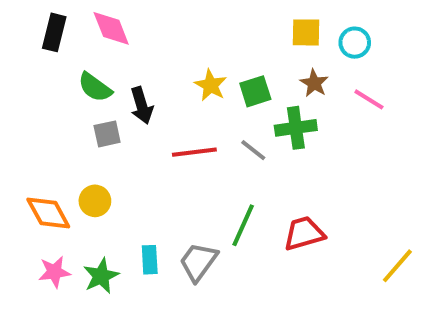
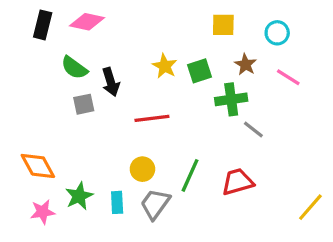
pink diamond: (111, 28) -> (87, 22), turned -56
yellow square: (306, 32) -> (223, 25), moved
gray line: (253, 150) -> (253, 129), moved
yellow circle: (95, 201) -> (142, 169), moved
green star: (101, 276) -> (79, 196), moved

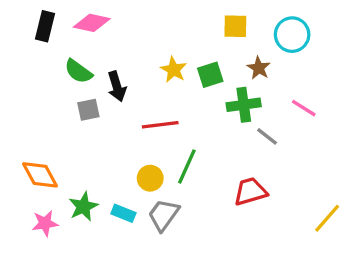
cyan circle: (277, 33) -> (292, 35), size x1.4
pink line: (288, 77) -> (304, 108), moved
green line: (190, 175) -> (187, 166), moved
cyan rectangle: (117, 202) -> (123, 213), turned -65

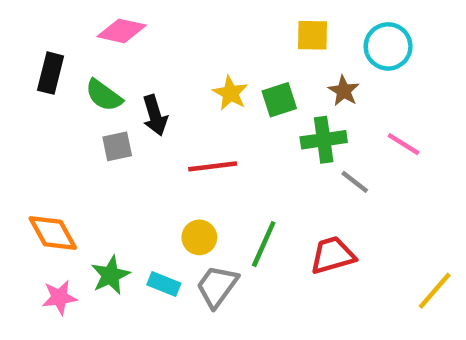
black rectangle: (45, 26) -> (51, 73), moved
green line: (187, 166) -> (264, 244), moved

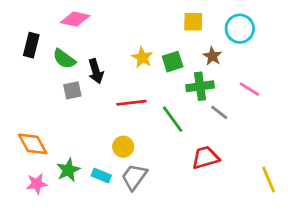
green line: (264, 244) -> (173, 119), moved, turned -60
yellow line: (435, 291) -> (269, 180), turned -64

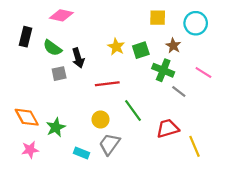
green cross: (200, 86) -> (163, 70), turned 30
green line: (173, 119) -> (133, 111), moved
green star: (68, 170) -> (56, 127), moved
cyan rectangle: (101, 175) -> (81, 153), moved
yellow line: (269, 180) -> (195, 146), moved

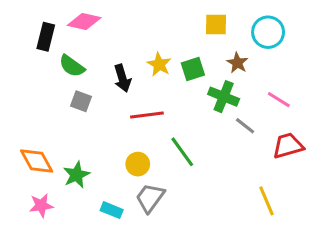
black rectangle: (26, 37) -> (46, 37), moved
black arrow: (78, 58) -> (122, 78), moved
gray square: (59, 74) -> (81, 101), turned 32
red trapezoid: (168, 128) -> (288, 146), moved

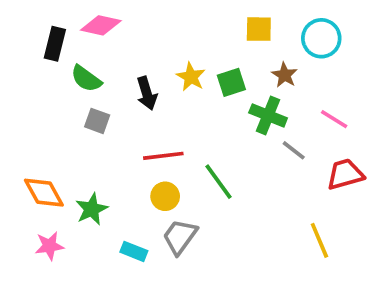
red line: (147, 115) -> (163, 156), moved

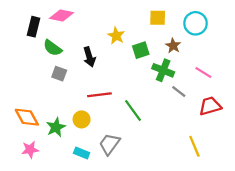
yellow star: (191, 77) -> (116, 36), moved
yellow circle: (165, 196) -> (82, 119), moved

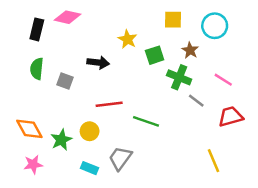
green semicircle: (53, 48) -> (37, 69), moved, turned 60
black arrow: (89, 57) -> (98, 63), turned -66
green line: (133, 110) -> (146, 121), turned -35

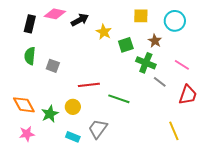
black arrow: (98, 63) -> (80, 20), moved, turned -36
red trapezoid: (231, 117) -> (188, 95), turned 125

